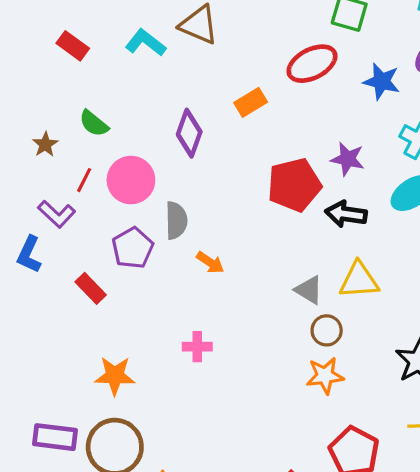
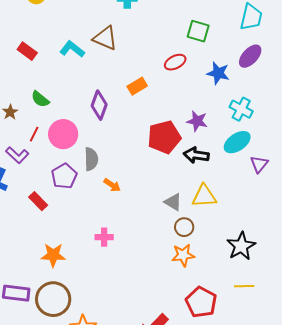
red ellipse: (312, 64) -> (175, 62), size x0.7

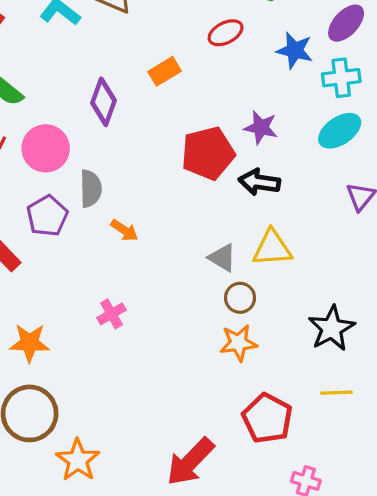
cyan cross: (241, 109) -> (341, 78), moved, turned -35
cyan ellipse: (237, 142) -> (340, 131), moved
pink cross: (104, 237) -> (112, 314), turned -30

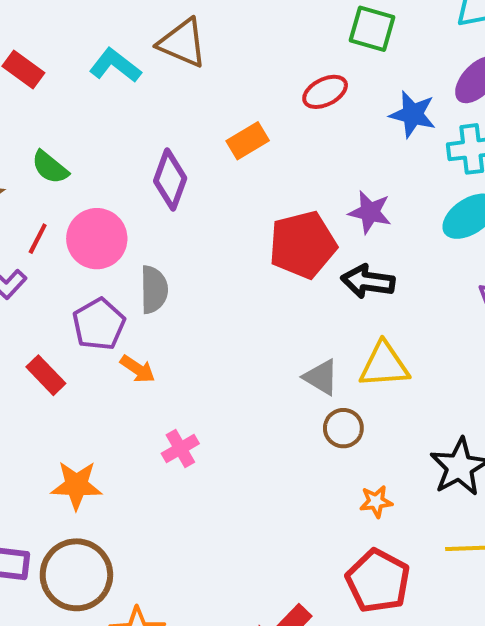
orange arrow: (124, 230) -> (138, 369), moved
orange star: (238, 343) -> (376, 502), moved, size x0.7

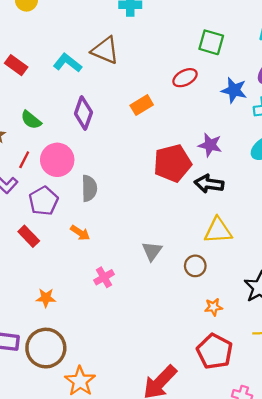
purple diamond: (170, 180) -> (83, 113), moved
purple pentagon: (99, 324) -> (44, 201), moved
gray triangle: (321, 377) -> (152, 251), moved, turned 35
orange star: (76, 485) -> (46, 298), size x0.7

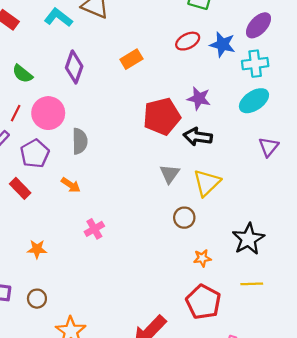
red ellipse: (185, 78) -> (188, 41), moved
yellow triangle: (218, 231) -> (207, 183), turned -40
gray triangle: (152, 251) -> (170, 174), moved
brown circle: (46, 348) -> (37, 299), size x0.5

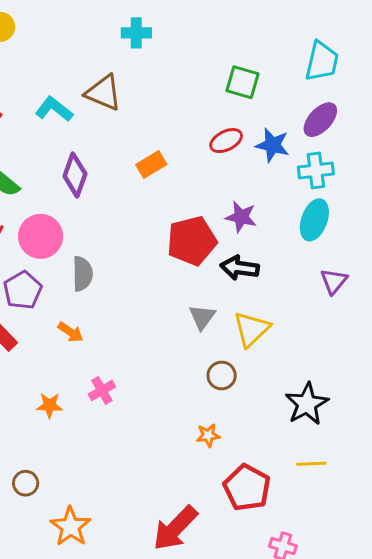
cyan ellipse: (254, 101) -> (314, 220), turned -36
orange star: (37, 249) -> (50, 405), moved
orange star: (202, 258) -> (208, 435), moved

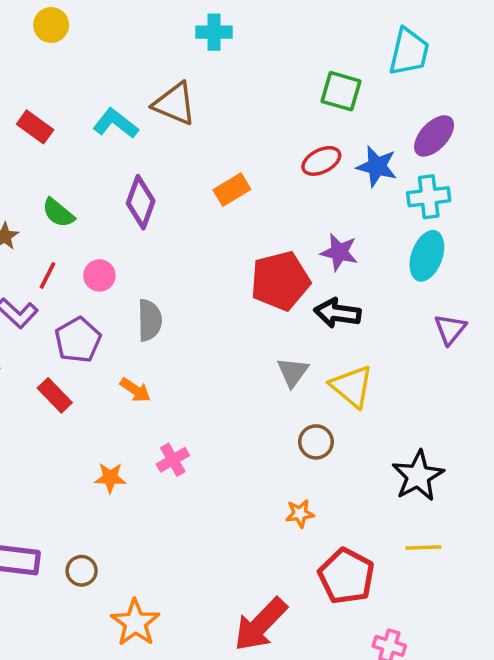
cyan trapezoid: (322, 61) -> (409, 52), moved
pink circle: (41, 236) -> (99, 275), size x0.6
yellow triangle: (252, 329) -> (352, 386), turned -36

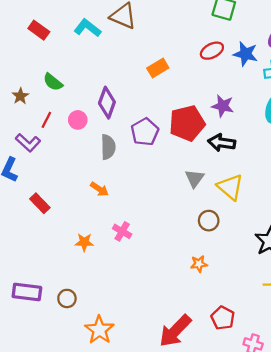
purple diamond: (141, 202) -> (107, 103), moved
purple pentagon: (78, 340) -> (145, 132), moved
red rectangle: (55, 395) -> (40, 203), moved
pink cross: (173, 460) -> (122, 231), turned -30
red pentagon: (346, 576) -> (223, 318), moved, size x0.7

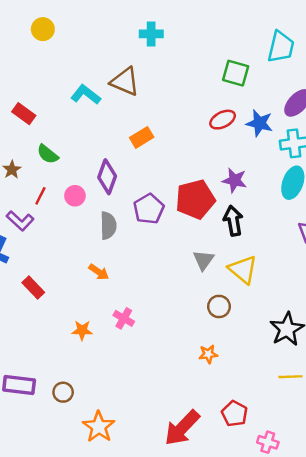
red rectangle: (39, 30) -> (24, 114), moved
orange rectangle: (158, 68) -> (142, 137), moved
black arrow: (222, 143) -> (233, 221), turned 72

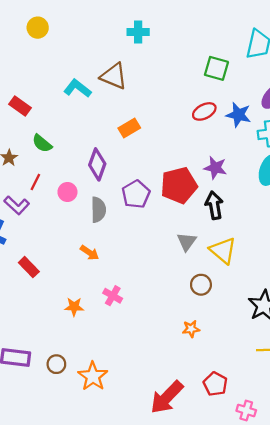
pink circle: (75, 196) -> (67, 192), moved
orange star: (99, 427) -> (93, 376), moved

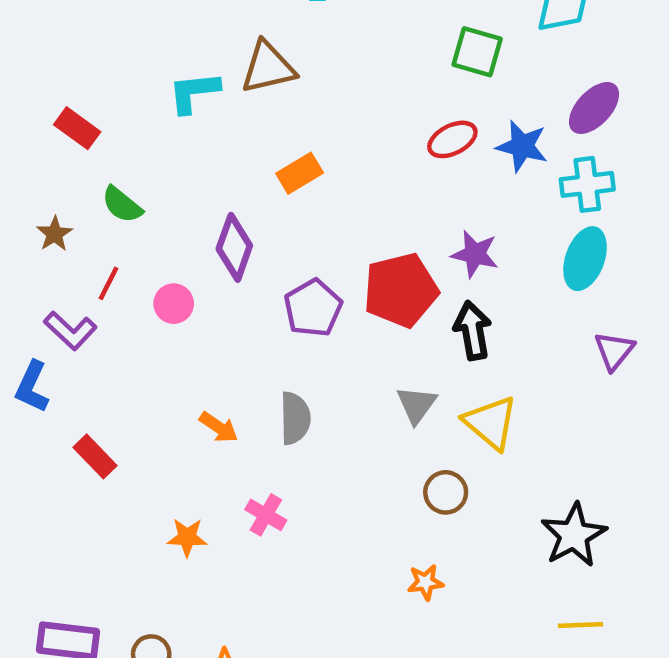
brown triangle: (114, 76) -> (268, 68), turned -36
cyan L-shape: (77, 88) -> (194, 92), turned -44
gray semicircle: (98, 210) -> (295, 418), moved

